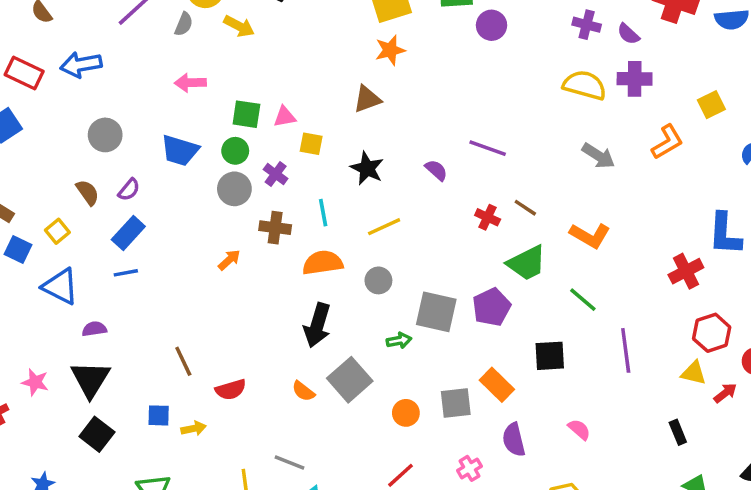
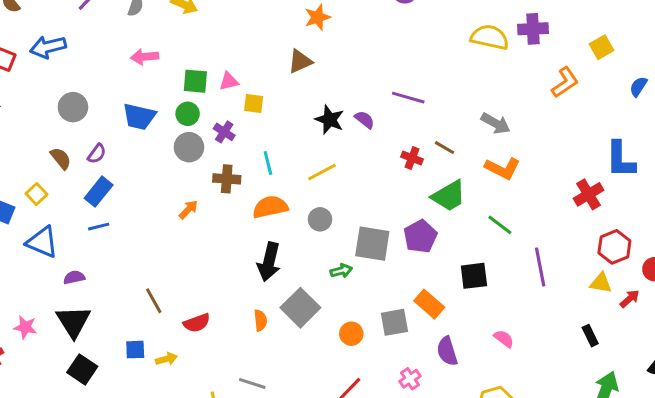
gray arrow: (598, 156) -> (496, 123), moved
black star: (367, 168) -> (330, 120), moved
orange semicircle: (303, 391) -> (260, 320), turned -130

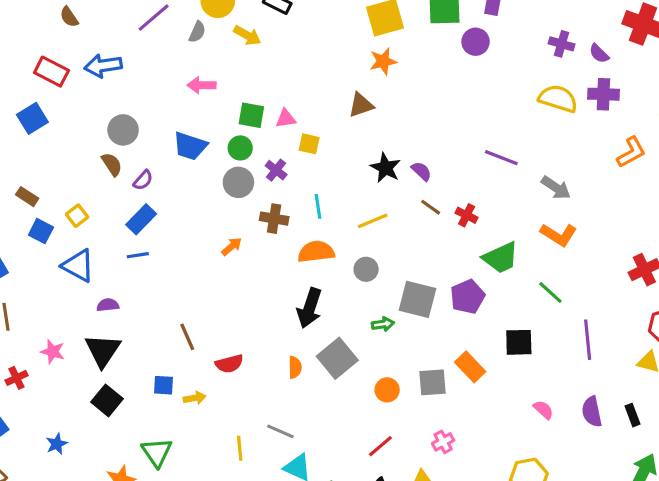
purple line: (408, 98) -> (501, 158), moved
brown line: (445, 148) -> (431, 207), moved
brown semicircle: (61, 158) -> (112, 164), moved
purple semicircle: (447, 351) -> (592, 412), moved

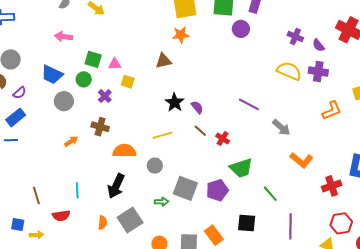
gray circle: (238, 182) -> (64, 101), moved
cyan line: (318, 206) -> (77, 190), moved
orange L-shape: (559, 235) -> (302, 160), moved

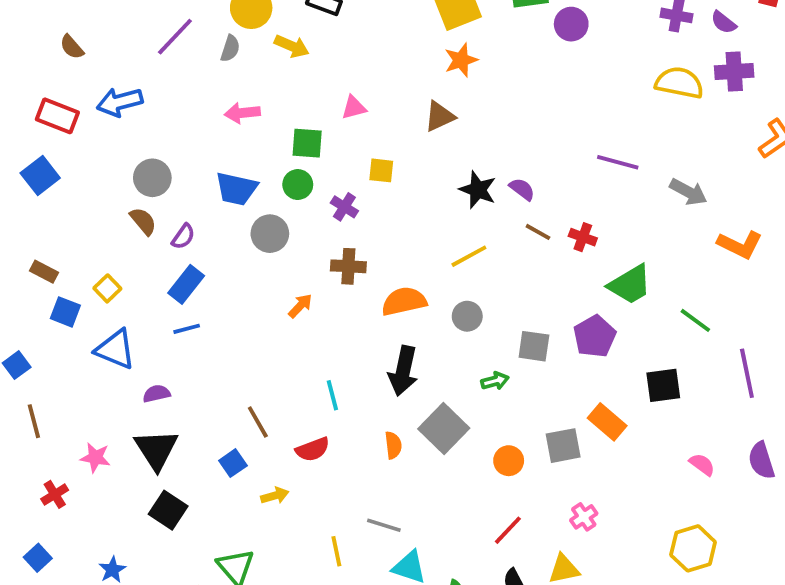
pink triangle: (115, 64) -> (354, 108), moved
gray square: (185, 188) -> (534, 346), size x0.7
blue square: (18, 225) -> (233, 463), moved, turned -32

